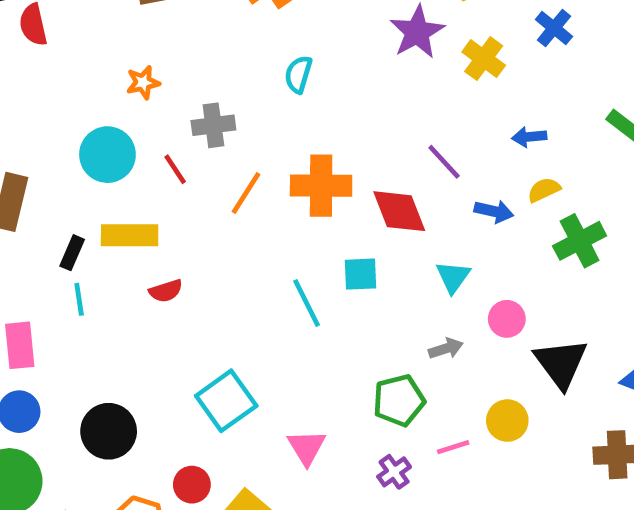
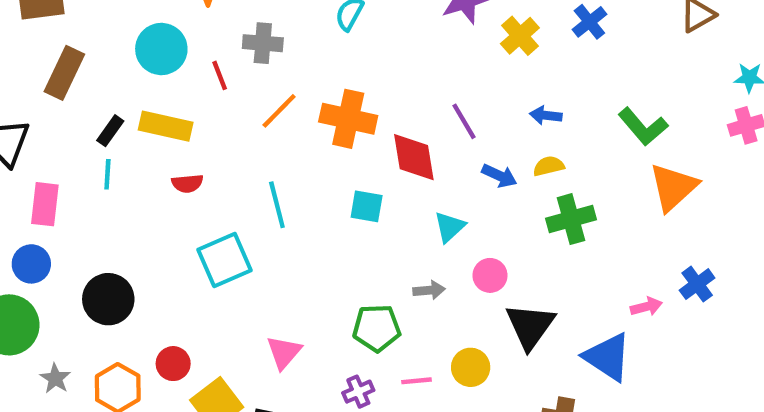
cyan line: (307, 303) -> (277, 205), moved
cyan square: (226, 401) -> (225, 260), moved

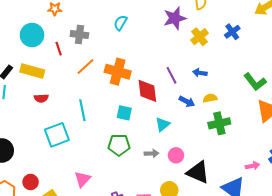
blue arrow: (546, 115) -> (200, 73), moved
pink circle: (490, 275) -> (176, 155), moved
black triangle: (530, 326) -> (198, 172), turned -45
green pentagon: (377, 328) -> (119, 145), moved

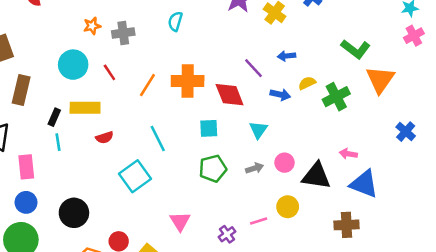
gray cross: (79, 35) -> (123, 33), moved
green cross: (219, 123) -> (336, 97), moved
pink arrow: (253, 166) -> (348, 154), moved, turned -144

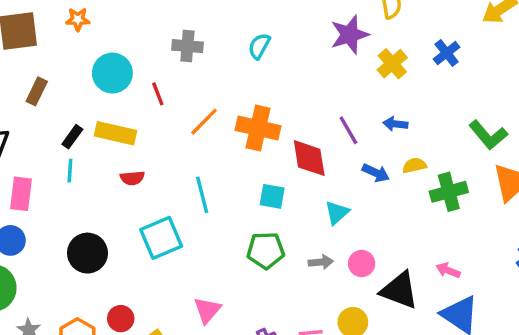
orange star: (92, 26) -> (78, 19), moved
brown rectangle: (21, 90) -> (37, 91), size x0.7
black circle: (74, 213) -> (87, 253), moved

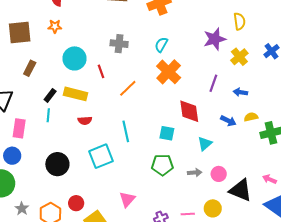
orange cross: (258, 128) -> (169, 72), moved, turned 30
purple line: (348, 130) -> (213, 83), moved, turned 48

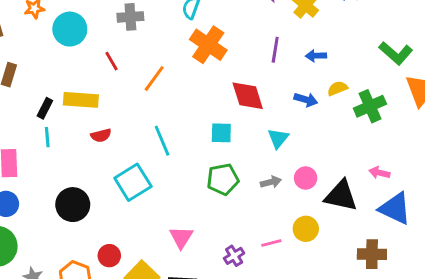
cyan circle: (75, 58) -> (70, 29), moved

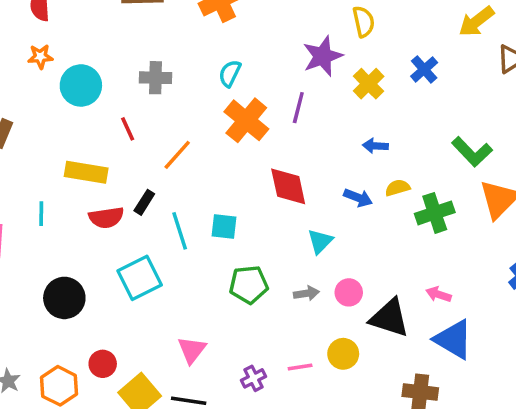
purple line: (275, 50) -> (298, 108), moved
black rectangle: (45, 108) -> (144, 202), moved
cyan square: (221, 133) -> (224, 227), moved
red semicircle: (101, 135) -> (106, 218), size x1.4

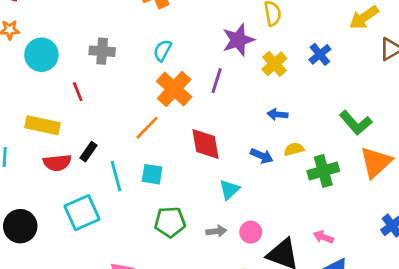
orange line: (177, 155) -> (147, 128), moved

